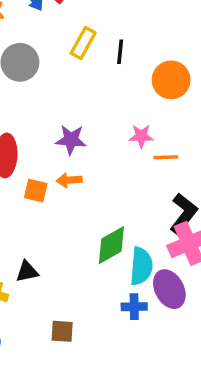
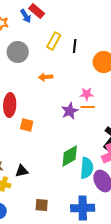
purple star: (71, 140) -> (70, 111), moved, turned -30
orange line: (166, 157) -> (88, 107), moved
orange arrow: (69, 180) -> (46, 77), moved
blue cross: (134, 307) -> (83, 208), moved, size x1.6

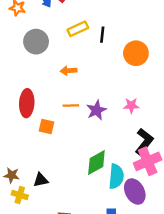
yellow rectangle: (54, 41) -> (78, 29), turned 36
pink star: (87, 94) -> (131, 106), moved
orange line: (88, 107) -> (71, 106), moved

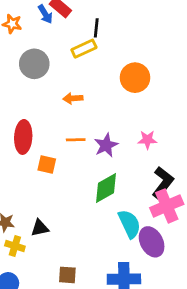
black line: (102, 35) -> (96, 28), moved
orange circle: (136, 53) -> (135, 78), moved
green diamond: (96, 162) -> (106, 188), moved
cyan semicircle: (116, 176) -> (129, 224), turned -30

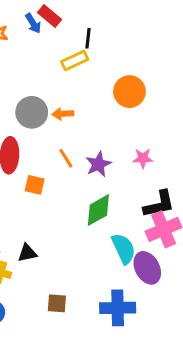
gray circle: (34, 64) -> (32, 112), moved
orange line: (76, 140) -> (66, 158), turned 60
black L-shape: (163, 183) -> (159, 204), turned 40

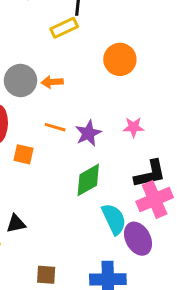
orange line: (66, 158) -> (55, 127), turned -42

